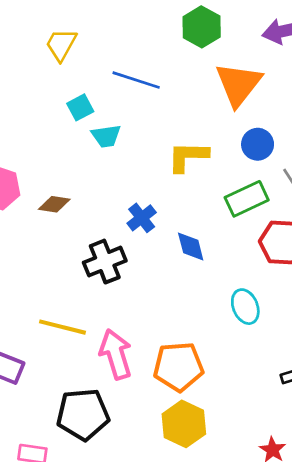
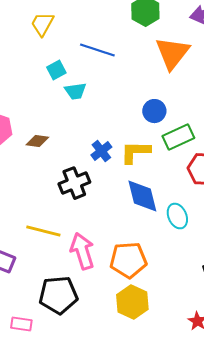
blue circle: (258, 144) -> (154, 111), moved
yellow L-shape: (188, 157) -> (135, 152), moved
blue diamond: (191, 247) -> (142, 196), moved, size x1.5

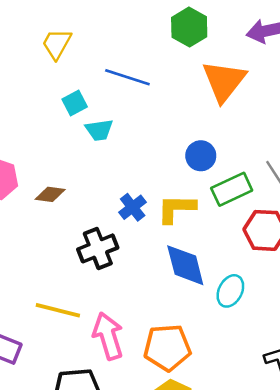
cyan ellipse: (177, 216) -> (230, 291), turned 50

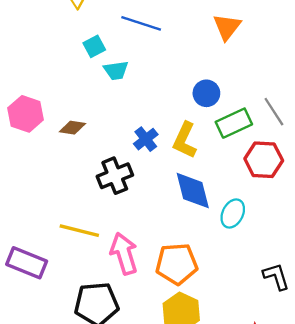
orange triangle: (224, 81) -> (227, 27), size x0.7
yellow L-shape: (176, 209) -> (185, 140), turned -66

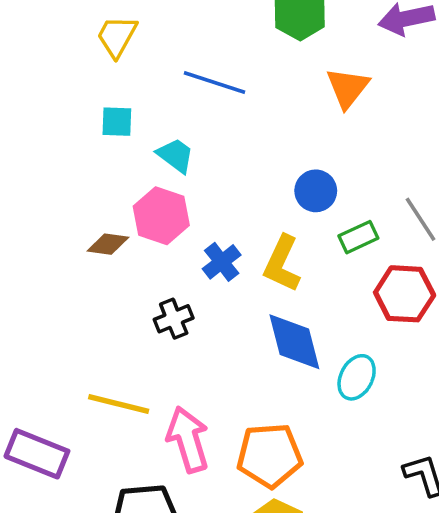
cyan square: (94, 46) -> (117, 122), moved, turned 30
cyan trapezoid: (116, 70) -> (175, 155), turned -135
pink hexagon: (26, 114) -> (161, 216), moved
green rectangle: (234, 123) -> (358, 237), size x0.7
black cross: (115, 176) -> (174, 319), size x0.7

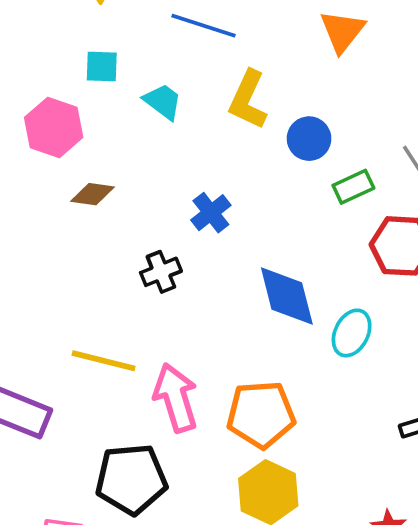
pink hexagon: (161, 216) -> (54, 127), moved
yellow L-shape: (282, 264) -> (248, 100), moved

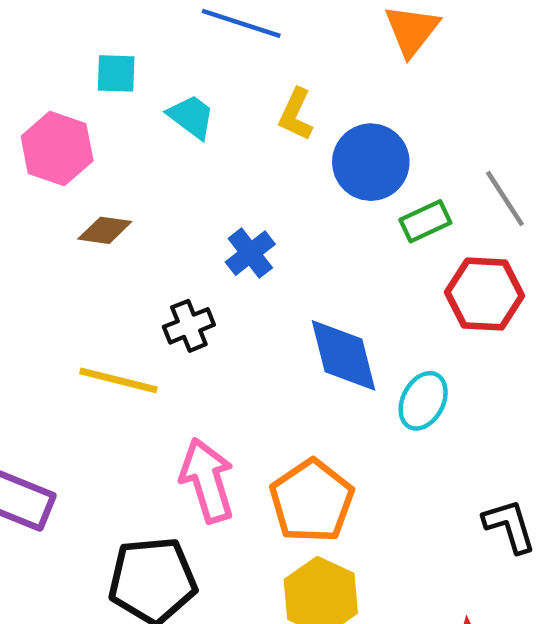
yellow L-shape: (248, 100) -> (296, 114), size x0.7
blue circle: (309, 139) -> (371, 162), size x1.4
yellow line: (104, 361) -> (118, 380), moved
orange pentagon: (261, 414) -> (312, 501), turned -30

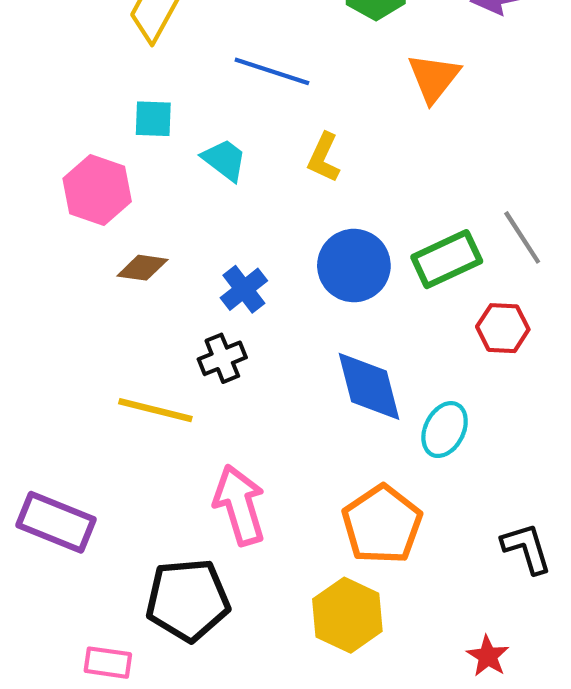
blue circle: (371, 162) -> (354, 266), moved
green rectangle: (425, 221) -> (447, 259), size x1.4
blue cross: (250, 253) -> (244, 289), moved
red hexagon: (484, 294) -> (503, 328), size x0.7
orange pentagon: (312, 501) -> (382, 524), moved

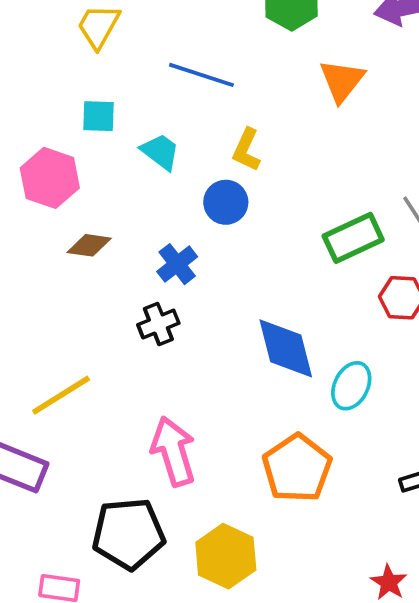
blue circle: (354, 266) -> (226, 202), moved, size x0.7
yellow line: (155, 410) -> (61, 395), moved, turned -46
yellow hexagon: (347, 615) -> (226, 556), moved

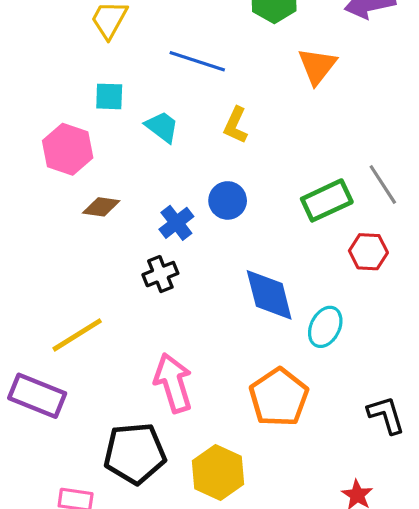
blue circle: (226, 202) -> (228, 200), moved

